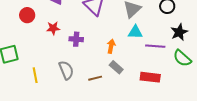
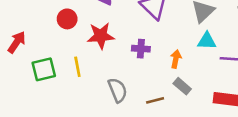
red star: (53, 28) -> (101, 36), size x1.5
purple cross: (76, 39) -> (141, 49), moved
yellow line: (35, 75) -> (77, 67), moved

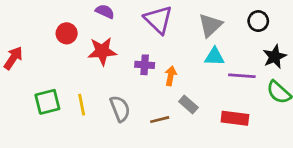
orange arrow: (176, 59) -> (171, 76), moved
yellow line: (77, 67) -> (82, 105), moved
green square: (44, 69) -> (47, 102), moved

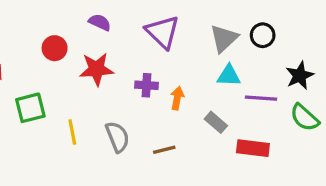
black circle: (258, 21) -> (263, 35), moved
green square: (47, 102) -> (30, 108), moved
gray rectangle: (188, 105) -> (216, 122), moved

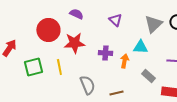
purple triangle: (163, 32) -> (115, 20), size x0.6
red circle: (55, 48) -> (48, 30), size x1.5
cyan triangle: (229, 76) -> (140, 47), moved
yellow line: (72, 132) -> (59, 67), moved

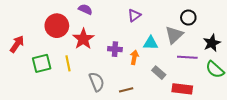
purple triangle: (115, 20) -> (134, 15), moved, turned 40
gray triangle: (153, 24) -> (174, 35), moved
red star: (74, 43) -> (83, 39), turned -30

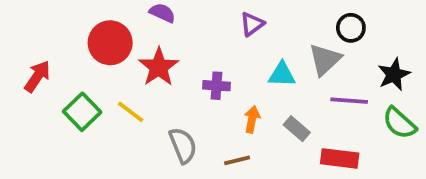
orange arrow: (134, 57) -> (252, 119), moved
green square: (42, 63) -> (82, 112), turned -30
yellow line: (68, 63) -> (131, 112), turned -42

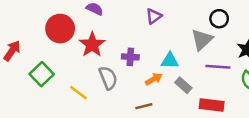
cyan triangle: (282, 74) -> (170, 61), moved
yellow line: (131, 112) -> (79, 93), moved
orange arrow: (252, 119) -> (154, 79), turned 49
gray semicircle: (183, 145) -> (108, 78), moved

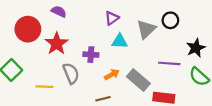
gray triangle: (202, 40) -> (146, 29), moved
cyan triangle: (170, 61) -> (120, 41), moved
gray rectangle: (183, 85) -> (138, 80), size x1.5
yellow line: (79, 93) -> (44, 87), turned -35

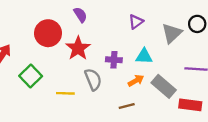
purple semicircle: (59, 11) -> (80, 15), turned 32
cyan triangle: (120, 41) -> (144, 56), moved

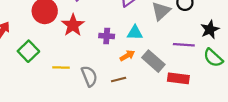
gray semicircle: (93, 79) -> (89, 76), moved

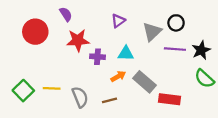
red star: (73, 25) -> (78, 40), moved, turned 30
purple line: (184, 45) -> (175, 49), moved
green square: (28, 51) -> (23, 91), moved

